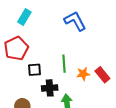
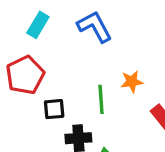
blue L-shape: (75, 21) -> (95, 27), moved
orange star: (83, 74) -> (132, 82), moved

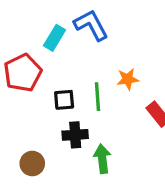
cyan rectangle: (38, 25) -> (55, 38), moved
black square: (54, 109) -> (64, 100), moved

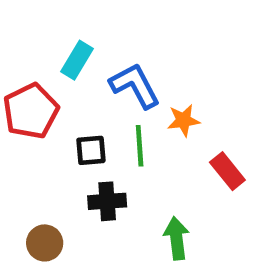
blue L-shape: (91, 25) -> (135, 86), moved
green arrow: (102, 159) -> (177, 238), moved

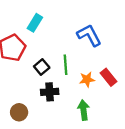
blue L-shape: (135, 86) -> (89, 35), moved
orange star: (183, 120) -> (87, 79), moved
black square: (91, 150) -> (42, 67), turned -35

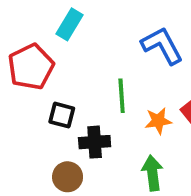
black square: (42, 67) -> (62, 115), moved, turned -35
brown circle: (19, 112) -> (68, 177), moved

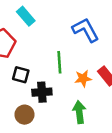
cyan rectangle: (69, 24) -> (26, 16), turned -72

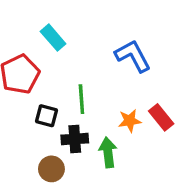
green line: (59, 62) -> (81, 99), moved
green arrow: (79, 112) -> (108, 152), moved

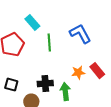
green line: (81, 99) -> (49, 43), moved
black square: (46, 116) -> (11, 85), moved

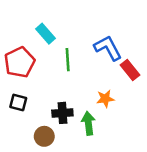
red rectangle: (97, 71) -> (130, 70), moved
black square: (11, 85) -> (18, 103), moved

